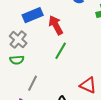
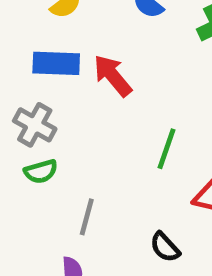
blue rectangle: (33, 15) -> (56, 63), turned 36
green line: (61, 51) -> (166, 149), moved

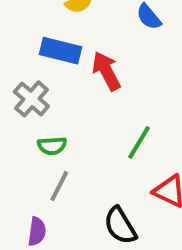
green semicircle: (41, 171) -> (52, 146), moved
black semicircle: (165, 247) -> (120, 226), size x1.4

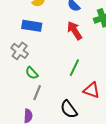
red arrow: (106, 71) -> (75, 31), moved
green semicircle: (52, 146) -> (32, 73), turned 56

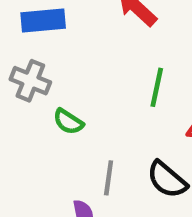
gray line: (37, 93) -> (109, 178), moved

